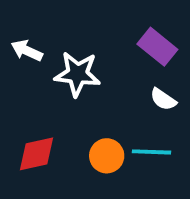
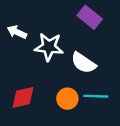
purple rectangle: (157, 47) -> (90, 17), moved
white semicircle: (163, 99) -> (83, 63), moved, size x1.5

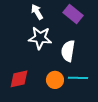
white arrow: (17, 32) -> (37, 12), moved, turned 35
white semicircle: (83, 63) -> (68, 51), turned 65

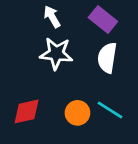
white semicircle: (68, 51) -> (107, 58), moved
cyan line: (78, 78) -> (110, 110), turned 30

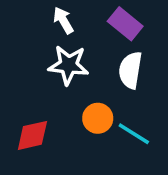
orange circle: (77, 113) -> (98, 118), moved

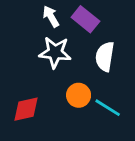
purple rectangle: (125, 24) -> (85, 19), moved

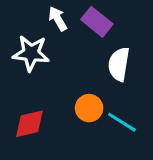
white star: (55, 52) -> (31, 53), moved

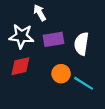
purple rectangle: (97, 22) -> (54, 39), moved, turned -48
red diamond: (29, 124) -> (20, 66), moved

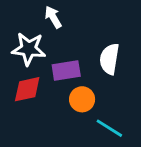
purple rectangle: (54, 39) -> (66, 70), moved
cyan line: (84, 83) -> (109, 128), moved

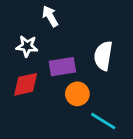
white star: (29, 49) -> (27, 46), size x0.7

